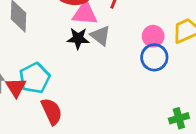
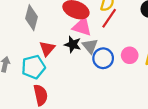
blue circle: (154, 57) -> (103, 58), moved
red triangle: (16, 87) -> (47, 49), moved

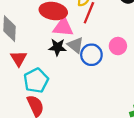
red triangle: (47, 49) -> (19, 58), moved
cyan pentagon: (33, 67) -> (36, 81), moved

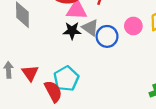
red triangle: (19, 58) -> (30, 73), moved
cyan pentagon: (36, 81) -> (66, 79), moved

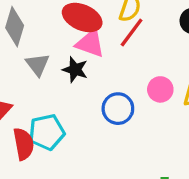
gray triangle: (90, 28) -> (38, 65), moved
blue circle: (107, 36) -> (118, 109), moved

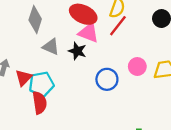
gray triangle: (38, 65) -> (51, 47), turned -30
cyan pentagon: (47, 132) -> (41, 84), moved

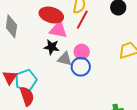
gray triangle: (51, 47) -> (65, 59), moved
pink circle: (137, 66) -> (82, 52), moved

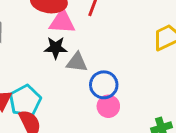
pink circle: (82, 52) -> (108, 106), moved
blue circle: (81, 67) -> (104, 85), moved

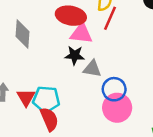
cyan pentagon: (25, 101) -> (46, 99), turned 30
pink circle: (108, 106) -> (117, 108), size x1.5

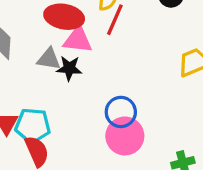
gray triangle: (92, 69) -> (49, 59), moved

